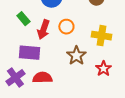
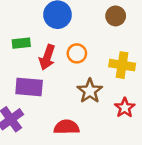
green rectangle: (23, 19) -> (21, 43), turned -56
red semicircle: (42, 78) -> (67, 127), moved

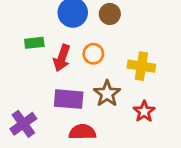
brown circle: (116, 16) -> (110, 14), moved
purple rectangle: (29, 87) -> (69, 99), moved

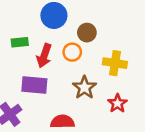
brown circle: (110, 14) -> (87, 33), moved
purple rectangle: (69, 99) -> (34, 85), moved

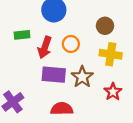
brown circle: (87, 33) -> (105, 26), moved
purple rectangle: (34, 85) -> (54, 75), moved

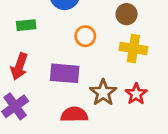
red arrow: (45, 47) -> (19, 66), moved
brown star: (82, 77) -> (103, 93), moved

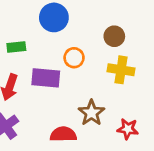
purple rectangle: (65, 73) -> (46, 78), moved
red star: (136, 94) -> (128, 129), moved, turned -30

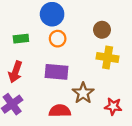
orange circle: (74, 58) -> (58, 39), moved
purple rectangle: (46, 78) -> (56, 72), moved

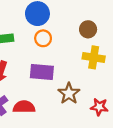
red semicircle: (60, 111) -> (24, 107), moved

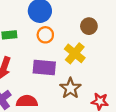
yellow cross: (94, 57) -> (75, 53), moved, turned 30

